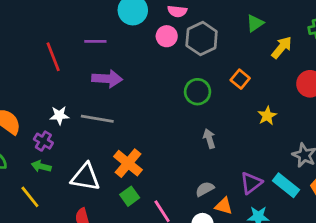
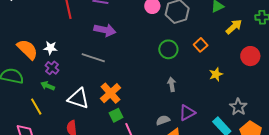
white star: (59, 115) -> (50, 48), moved
purple triangle: (251, 183) -> (187, 113), moved
green square: (130, 196) -> (116, 115), moved

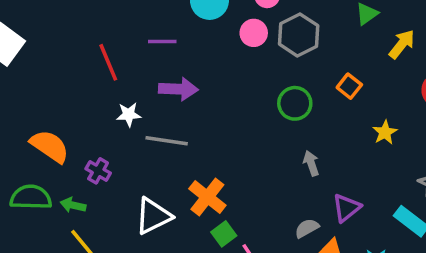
white star: (50, 48) -> (129, 114), moved
green arrow: (48, 86) -> (73, 205), moved
white triangle: (78, 98) -> (153, 216), turned -35

